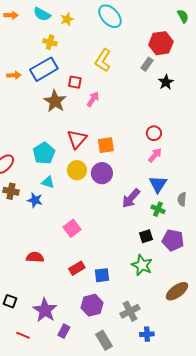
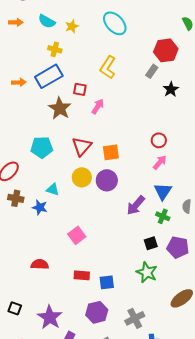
cyan pentagon: (44, 153) -> (42, 147), moved, turned 30
red rectangle: (77, 268) -> (82, 275), turned 35

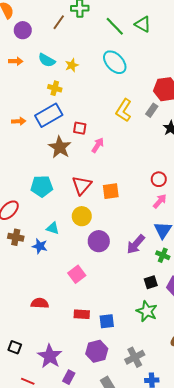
yellow L-shape: (108, 67) -> (124, 110), moved
purple circle: (107, 180) -> (99, 241), moved

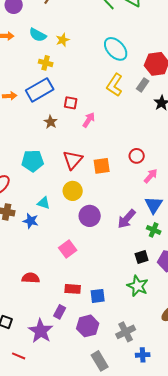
cyan ellipse: (115, 62) -> (116, 49), moved
brown star: (60, 147) -> (51, 122), size x0.6
red circle: (159, 179) -> (137, 156), moved
purple rectangle: (69, 377) -> (60, 312), moved

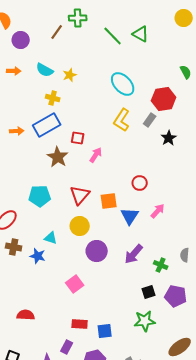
brown star: (51, 122) -> (58, 157), size x1.5
red circle: (137, 156) -> (140, 183), moved
blue triangle: (154, 205) -> (130, 216), moved
red semicircle: (31, 278) -> (26, 315), moved
green star: (138, 286) -> (145, 321), turned -30

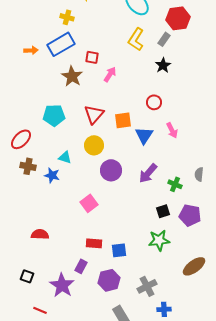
black star: (169, 138) -> (163, 65), moved
pink arrow: (158, 211) -> (172, 130), turned 112

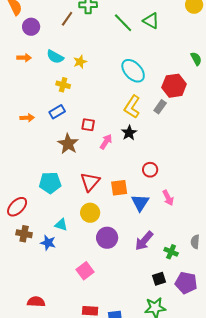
blue rectangle: (61, 44) -> (57, 112), size x0.6
black star: (163, 65) -> (129, 133), moved

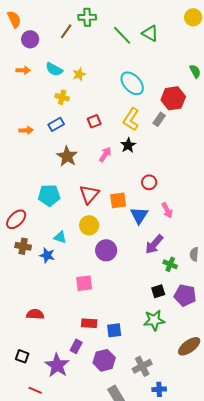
red square: (88, 125) -> (94, 121), moved, turned -32
purple arrow: (144, 241) -> (154, 244), moved
pink square: (85, 271) -> (84, 283), turned 30

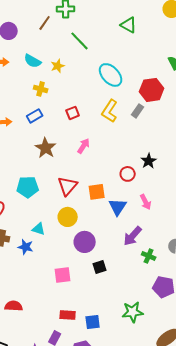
green line: (122, 35) -> (80, 41), moved
black star: (128, 145) -> (149, 161), moved
black square: (158, 291) -> (100, 267), moved

